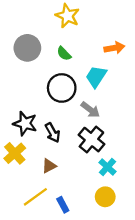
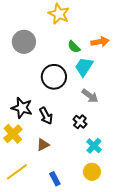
green semicircle: (64, 54) -> (74, 47), moved
gray arrow: (90, 110) -> (90, 96), moved
black cross: (91, 140) -> (80, 122), size x0.6
yellow line: (35, 197) -> (17, 172), moved

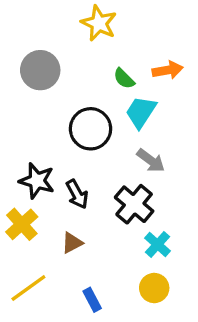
black cross: (80, 122) -> (134, 204), size x1.6

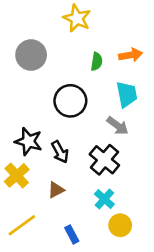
green semicircle: (124, 79) -> (97, 62), turned -126
cyan trapezoid: (141, 112) -> (127, 94), moved, turned 136
cyan cross: (158, 244) -> (104, 199), moved

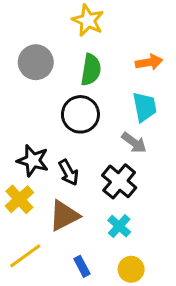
green semicircle: (97, 62) -> (91, 70), moved, size x1.5
brown triangle: (56, 190) -> (64, 216), size x1.6
yellow circle: (120, 225) -> (131, 269), moved

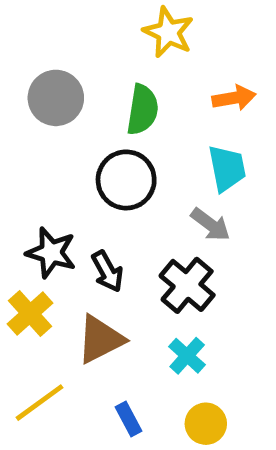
yellow star: (88, 21) -> (168, 32), moved

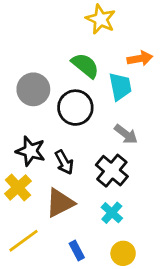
gray circle: (56, 98) -> (33, 89), moved
green semicircle: (143, 110) -> (85, 65), turned -60
cyan trapezoid: (227, 168) -> (120, 87), moved

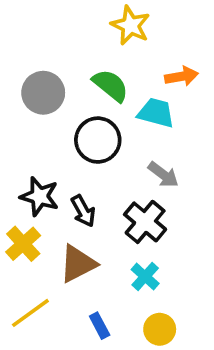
cyan trapezoid: (120, 87) -> (156, 113), turned -64
gray circle: (33, 89) -> (43, 93), moved

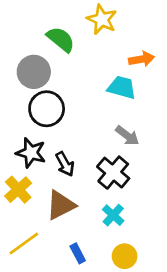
green semicircle: (111, 85) -> (61, 39), moved
black circle: (98, 140) -> (47, 109), moved

